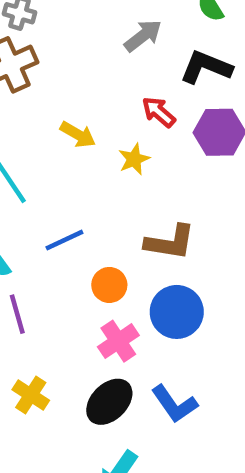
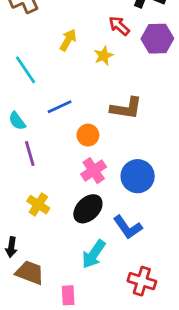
yellow arrow: (78, 134) -> (68, 40), turned -90
blue circle: (177, 312) -> (138, 176), moved
blue L-shape: (174, 404) -> (128, 227), moved

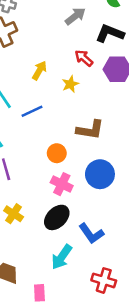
blue line: (60, 107) -> (32, 111), moved
pink cross: (94, 171) -> (62, 184), turned -30
blue circle: (138, 176) -> (100, 174), moved

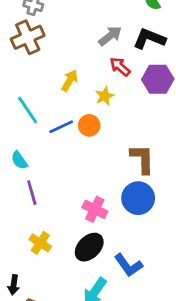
gray arrow: (75, 16) -> (110, 36), moved
brown L-shape: (90, 130) -> (142, 159), moved, turned -100
orange circle: (57, 153) -> (89, 125), moved

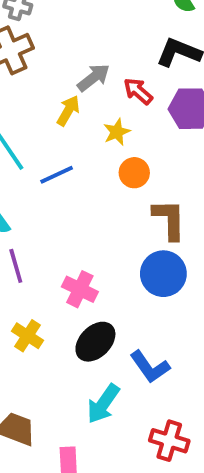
gray arrow: (110, 36) -> (93, 78), moved
orange circle: (89, 125) -> (134, 173), moved
pink cross: (95, 209) -> (80, 289), moved

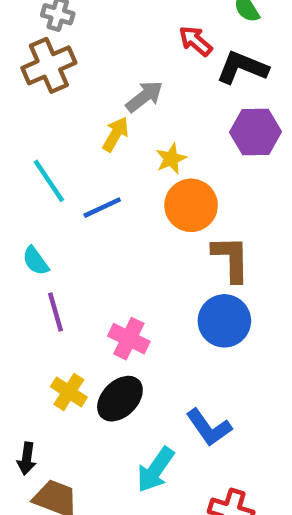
red arrow: (138, 91) -> (195, 41), moved
orange circle: (134, 173) -> (191, 205), size x1.5
black ellipse: (95, 342) -> (120, 399), moved

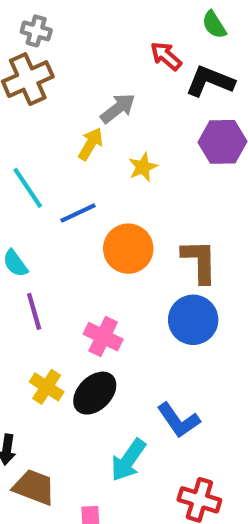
orange circle: (191, 205) -> (128, 249), moved

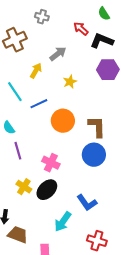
gray cross: (36, 31) -> (42, 17), moved
yellow arrow: (91, 144) -> (36, 71), moved

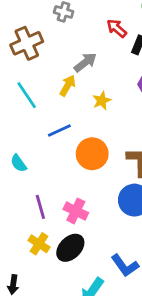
yellow arrow: (36, 71) -> (68, 86), moved
cyan line: (15, 92) -> (27, 95), moved
purple line: (18, 151) -> (40, 207), moved

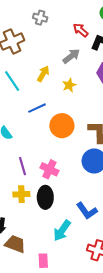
gray arrow: (85, 62) -> (71, 56), moved
yellow cross: (39, 244) -> (21, 194), turned -35
black ellipse: (70, 248) -> (45, 197), turned -45

